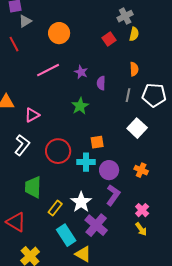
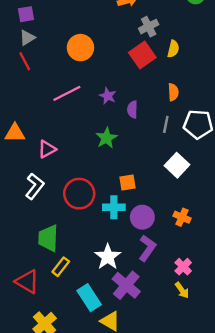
gray cross: (125, 16) -> (149, 27), moved
gray triangle: (25, 21) -> (27, 38), moved
red square: (109, 39) -> (142, 55), size x1.5
yellow rectangle: (55, 208) -> (61, 267), moved

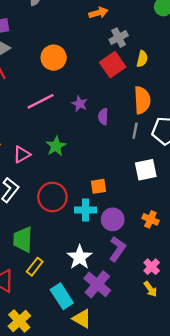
orange semicircle: (173, 92) -> (142, 100), size x1.6
green star: (106, 138) -> (56, 146), moved
white square: (177, 165) -> (146, 170), turned 35

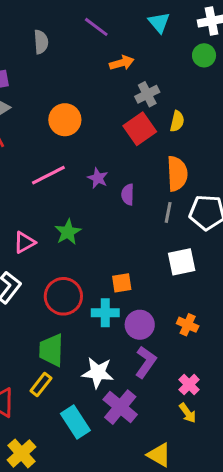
green trapezoid: (23, 239) -> (51, 350), moved
white star: (80, 257) -> (98, 373), turned -30
yellow triangle: (82, 319) -> (159, 455), moved

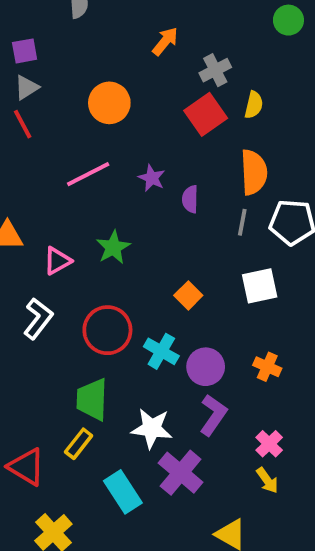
orange arrow: (122, 63) -> (165, 41), moved, turned -35
orange square: (122, 283) -> (188, 295), moved, turned -36
cyan cross: (105, 313) -> (161, 351), turned 30

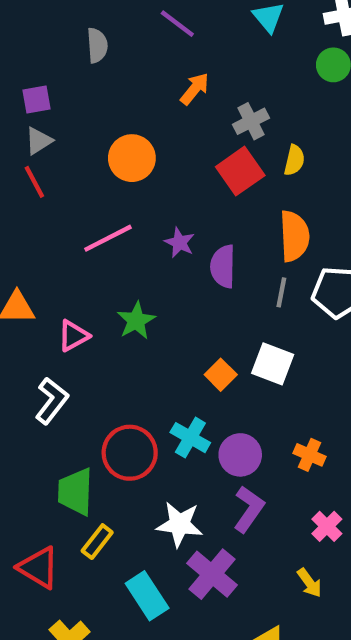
purple semicircle: (190, 199) -> (223, 266), size x1.4
white square: (260, 286) -> (273, 364), moved, turned 33
red circle: (107, 330) -> (130, 453), moved
green trapezoid: (92, 399) -> (76, 492), moved
pink cross: (269, 444) -> (327, 526), moved

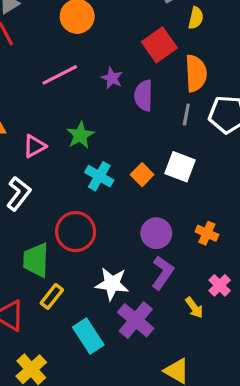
red square: (240, 171) -> (159, 45), moved
cyan cross: (190, 438) -> (99, 176), moved
yellow arrow: (310, 583) -> (194, 308), moved

